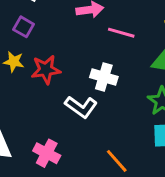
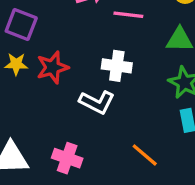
purple square: (24, 27) -> (21, 24), size x1.4

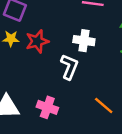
white L-shape: (97, 102) -> (69, 67), turned -95

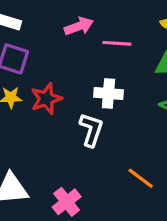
pink cross: (47, 107) -> (67, 202), moved, turned 36

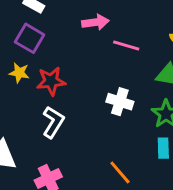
white cross: (108, 94) -> (120, 102), moved
white L-shape: (91, 130) -> (53, 122), moved

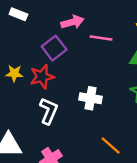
purple square: (30, 38) -> (54, 48), moved, turned 30
white cross: (120, 102) -> (91, 98), moved

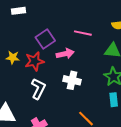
white rectangle: (18, 14) -> (18, 11), turned -32
pink arrow: (72, 22) -> (65, 54), moved

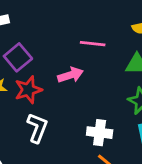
purple square: (45, 39) -> (18, 57), moved
white cross: (72, 80) -> (100, 133), moved

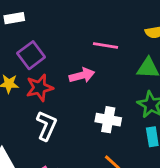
white cross: (100, 133) -> (108, 120), moved

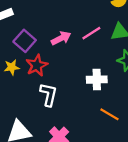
pink line: (106, 45) -> (91, 33), moved, turned -30
pink arrow: (82, 75) -> (61, 38), moved

